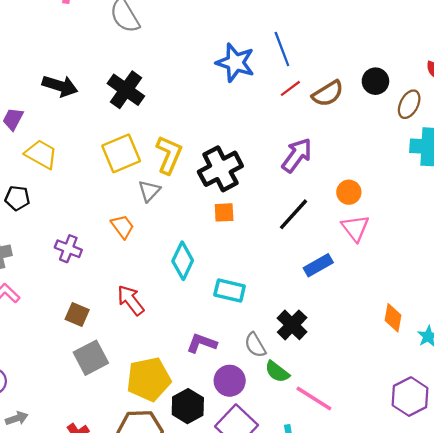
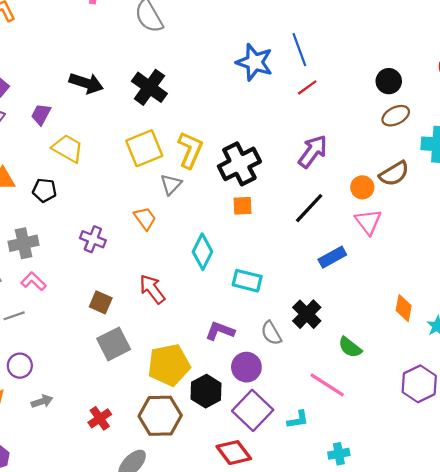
brown semicircle: (328, 94) -> (394, 174), moved
brown ellipse: (409, 104) -> (396, 116), moved, turned 36
green semicircle: (277, 372) -> (350, 347), moved

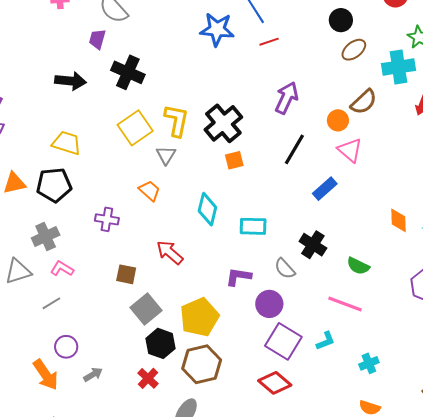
red line: (307, 87) -> (269, 42), turned 30
purple trapezoid: (41, 114) -> (97, 39), moved
black pentagon: (44, 190) -> (54, 185), size x1.6
black hexagon: (206, 391) -> (161, 343), moved

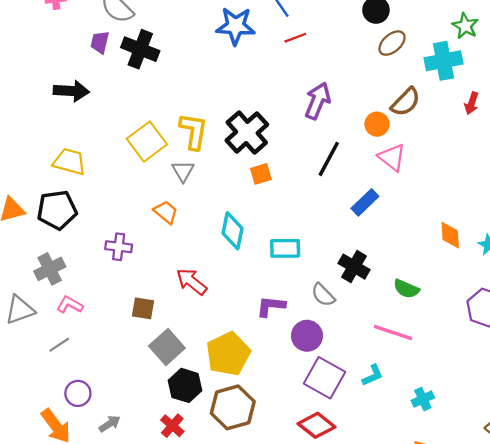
black cross: (128, 72) -> (140, 49), moved

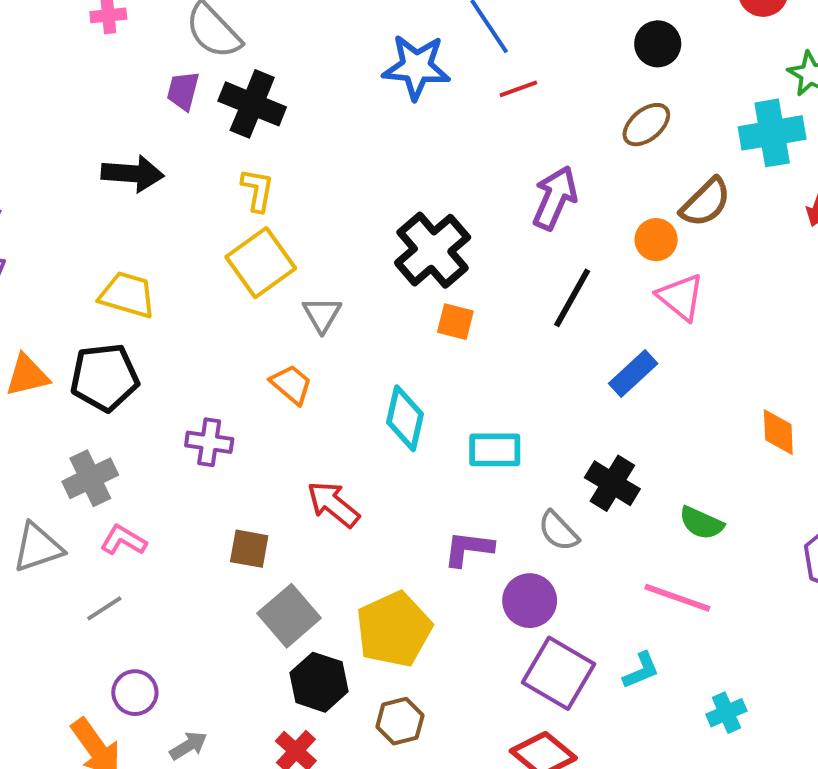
brown ellipse: (392, 43) -> (646, 125), moved
yellow L-shape: (194, 131) -> (257, 190), moved, size x0.7
orange square: (261, 174) -> (455, 322), turned 30
brown hexagon: (233, 407) -> (400, 721), size x0.6

